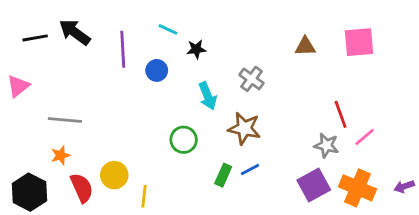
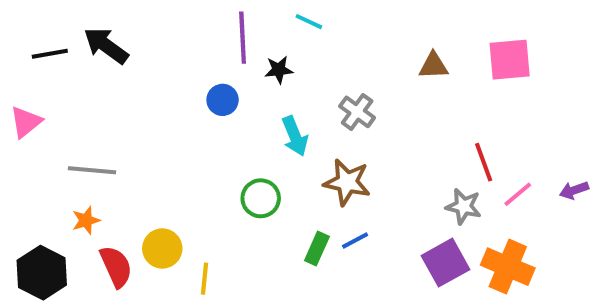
cyan line: (168, 29) -> (309, 22), moved
purple line: (123, 49) -> (243, 38), moved
purple arrow: (404, 186) -> (574, 190), moved

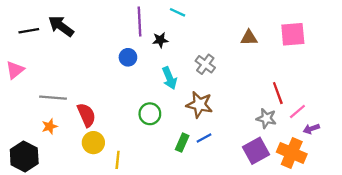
purple arrow: (574, 190) -> (311, 129), moved
red semicircle: (116, 267) -> (86, 115), moved

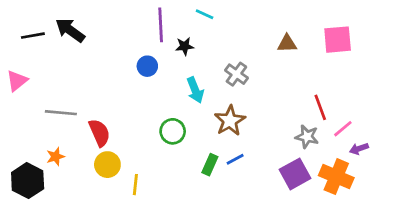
brown star: (199, 105) -> (230, 121), turned 30
orange star: (50, 126) -> (56, 157), moved

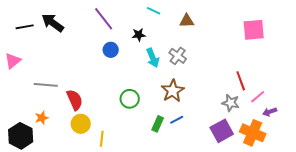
purple line: (161, 25) -> (104, 19), moved, turned -35
brown triangle: (287, 44) -> (187, 21), moved
cyan arrow: (195, 90) -> (153, 58), moved

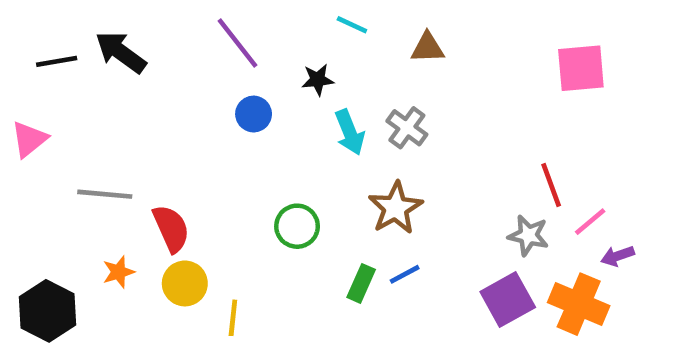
orange star: (42, 118) -> (118, 272), moved

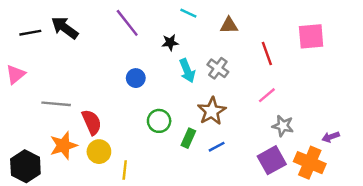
blue circle: (254, 114) -> (136, 78), moved
red line: (551, 185) -> (267, 54), moved
pink line: (590, 222) -> (267, 95), moved
orange star: (118, 272) -> (63, 145), size x1.6
green rectangle: (361, 283) -> (188, 138), moved

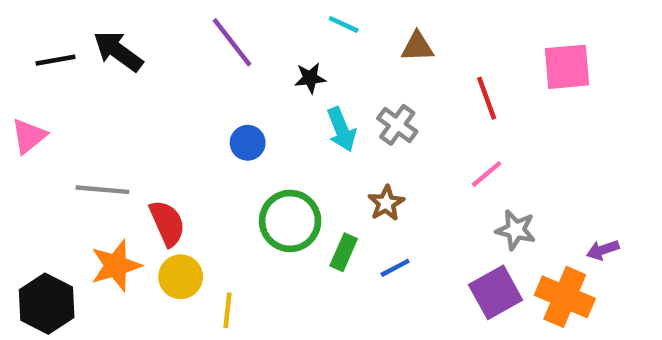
brown star: (212, 111) -> (386, 203), size x0.7
green circle: (159, 121) -> (290, 221), size x1.4

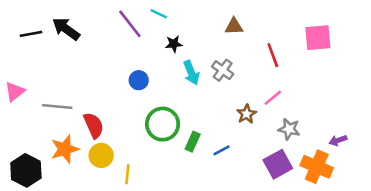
cyan line: (344, 24) -> (159, 14), moved
pink triangle: (29, 136) -> (15, 91), moved
brown star: (386, 203) -> (246, 114), moved

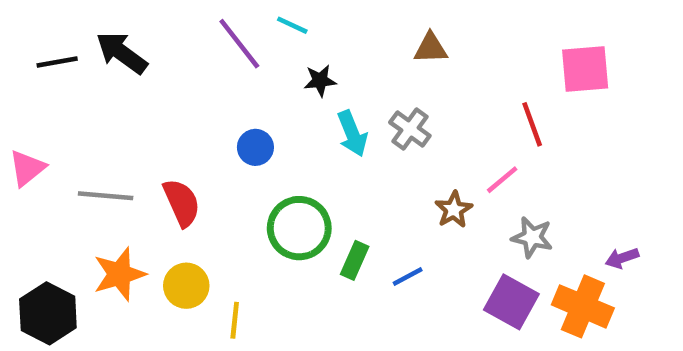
red line: (273, 55) -> (532, 124), moved
red semicircle: (94, 125) -> (182, 203), moved
purple square: (278, 164) -> (511, 302), turned -32

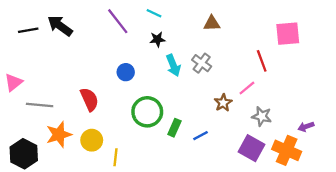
cyan line: (292, 25) -> (154, 13), moved
gray line: (106, 196) -> (40, 105), moved

